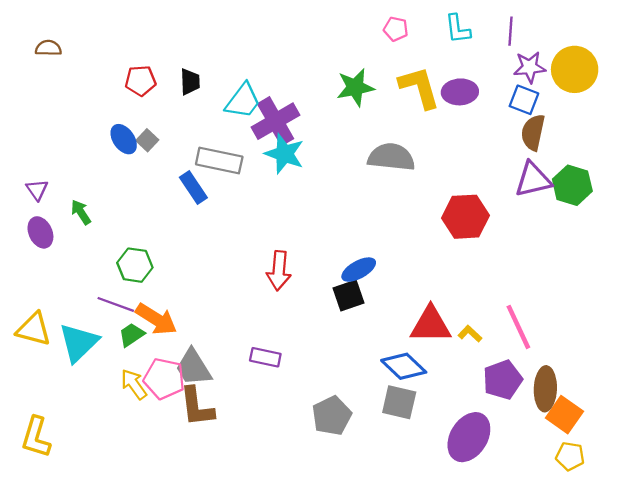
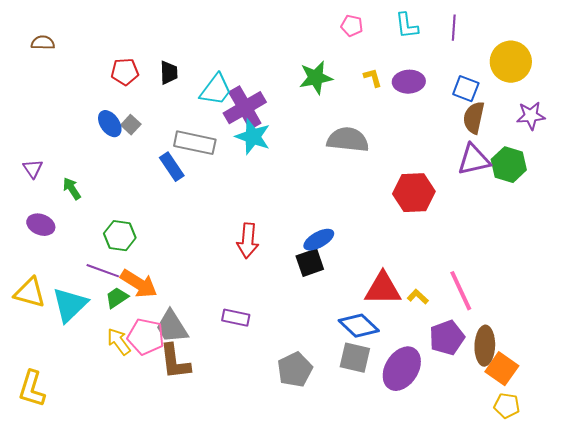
purple star: (530, 67) -> (531, 116), moved
yellow L-shape: (419, 87) -> (373, 78), size x0.5
purple ellipse: (40, 232) -> (41, 225), moved, turned -44
purple ellipse: (469, 437) -> (402, 369), moved

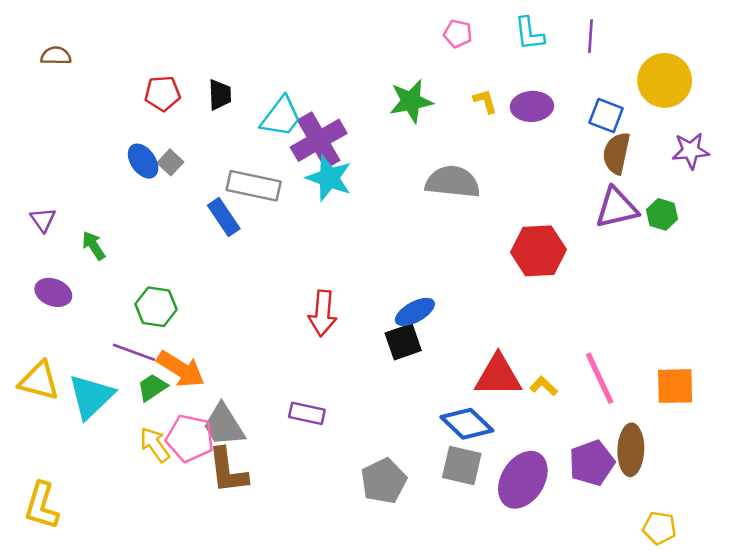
green hexagon: (509, 165) -> (662, 214), size x0.7
purple pentagon: (447, 338) -> (592, 463), moved
orange square: (502, 369) -> (675, 386), moved, turned -36

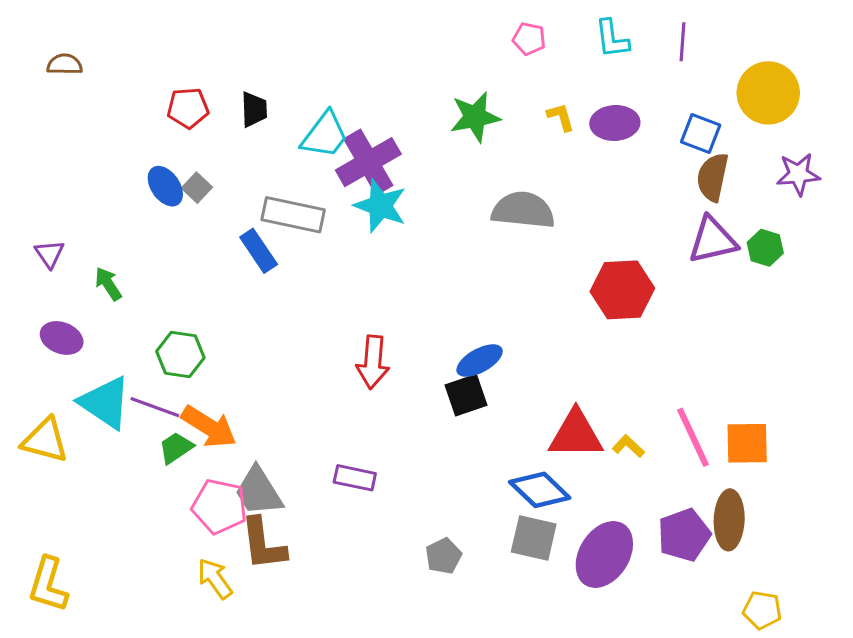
orange square: (675, 386) -> (747, 443), moved
cyan triangle: (91, 396) -> (105, 403), moved, turned -42
yellow arrow: (155, 445) -> (215, 579), moved
gray pentagon: (384, 481) -> (443, 556), size x0.7

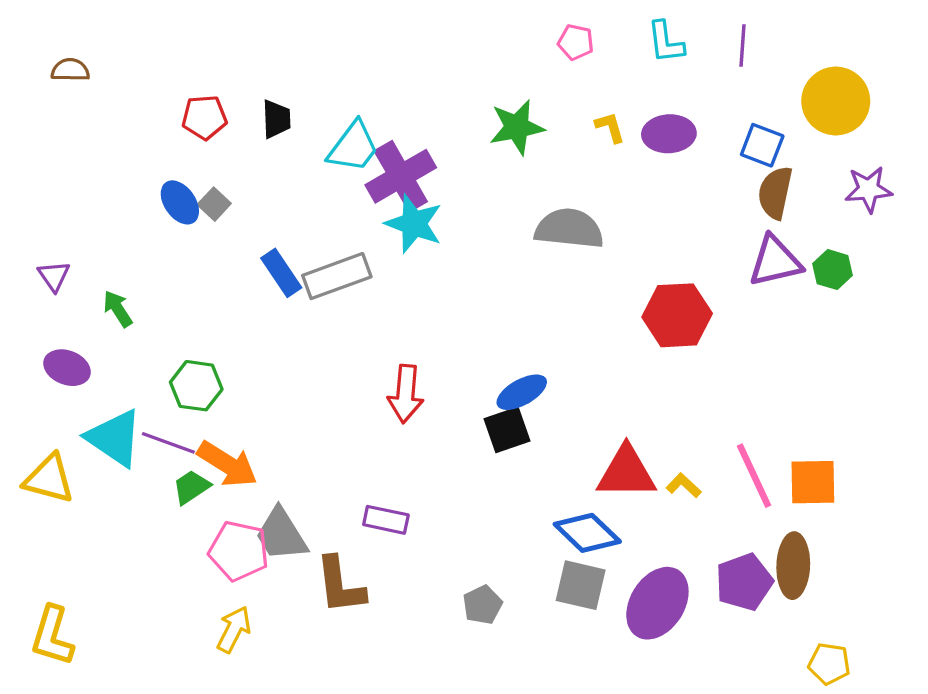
gray rectangle: (293, 215) -> (337, 276), moved, turned -32
brown L-shape: (263, 544) -> (340, 585), moved
yellow arrow: (215, 579) -> (234, 629), turned 63

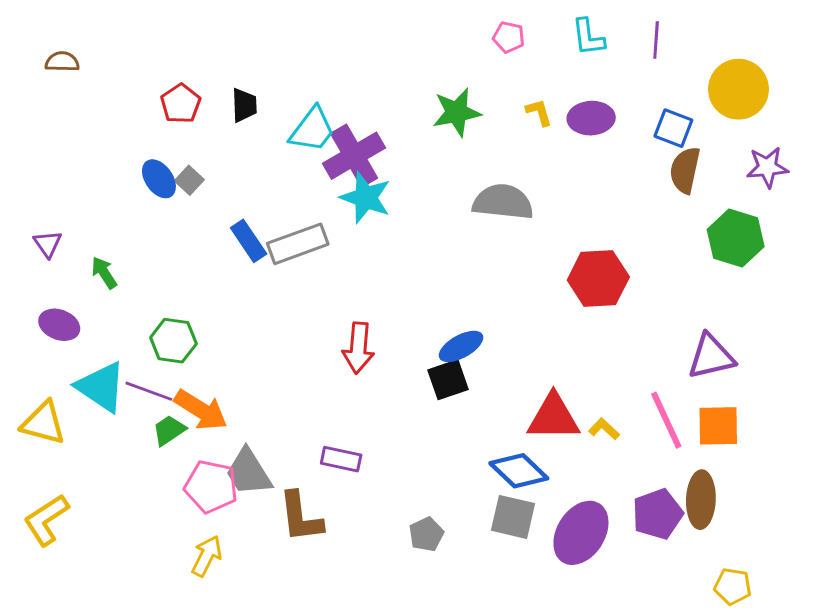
red pentagon: (204, 117) -> (181, 104), turned -30
purple triangle: (775, 261) -> (711, 357), moved
green hexagon: (833, 270) -> (736, 238), size x1.6
yellow L-shape: (52, 636) -> (46, 520), moved, turned 40

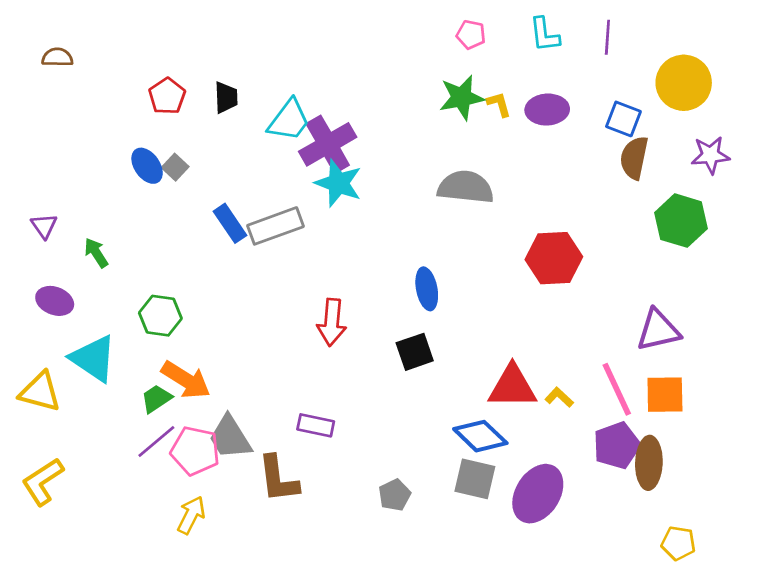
green star: (457, 112) -> (462, 97), moved
blue ellipse: (461, 346) -> (427, 289), moved, turned -72
purple line: (149, 391) -> (156, 441), moved, turned -60
purple pentagon: (658, 514) -> (617, 445), moved

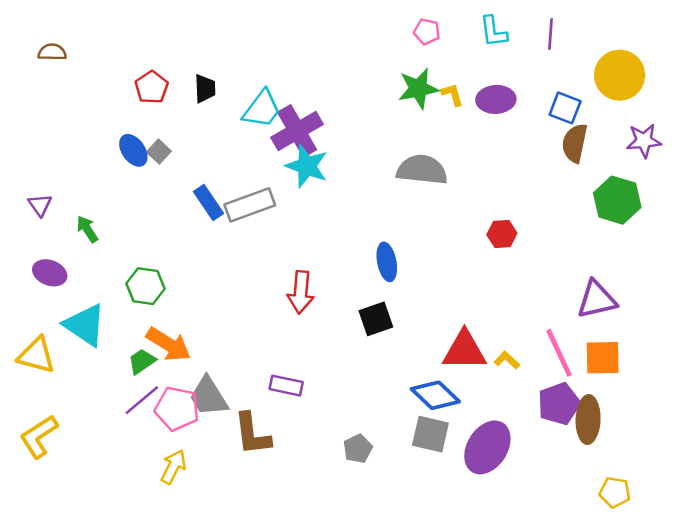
red hexagon: (554, 258) -> (502, 234), size x0.6

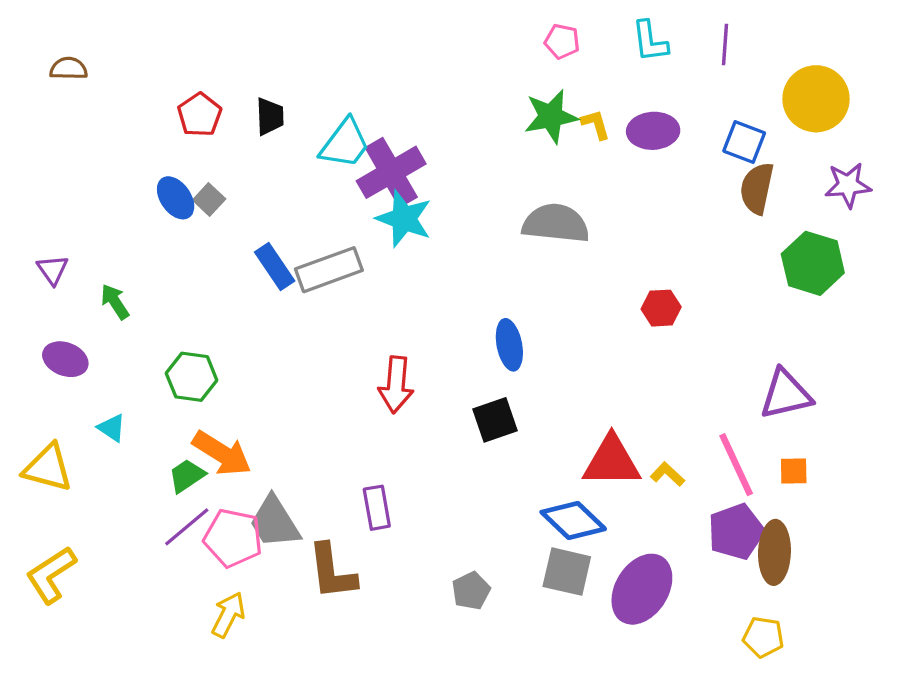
cyan triangle: (85, 325) -> (112, 428), size x0.5
orange square: (603, 358) -> (794, 471), size x0.6
purple rectangle: (286, 386) -> (377, 508), turned 68
yellow pentagon: (615, 492) -> (763, 637), moved

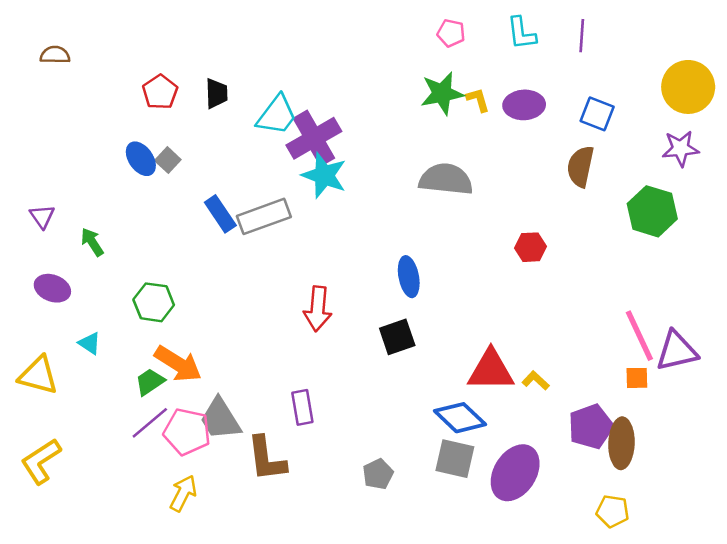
yellow circle: (816, 99) -> (688, 87), moved
brown semicircle: (757, 188) -> (580, 166), moved
purple triangle: (786, 394) -> (677, 351), moved
pink line: (736, 465) -> (639, 336), moved

